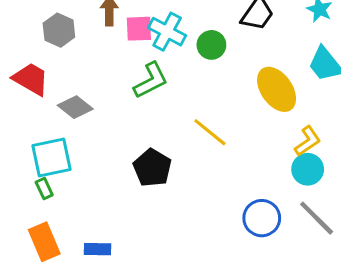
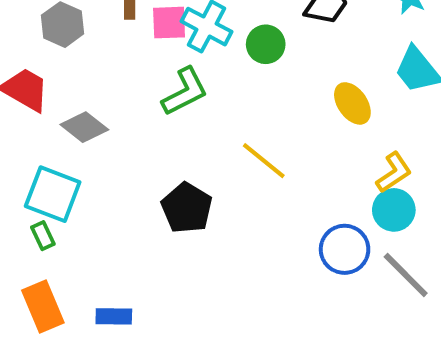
yellow ellipse: (277, 89) -> (352, 103), size x0.7
cyan square: (52, 157) -> (53, 194), turned 33
blue circle: (262, 218) -> (345, 249), moved

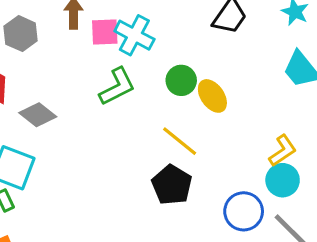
green circle: (266, 44) -> (181, 80), moved
yellow ellipse: (352, 103) -> (212, 96), moved
black pentagon: (187, 208) -> (172, 185), moved

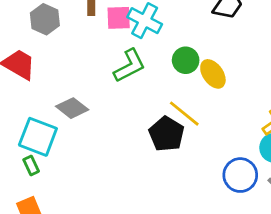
gray diamond: (38, 115) -> (72, 108), moved
black pentagon: (172, 185) -> (166, 134), moved

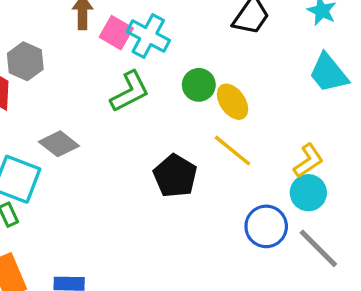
pink square: (119, 18) -> (116, 33), turned 32
gray hexagon: (45, 19) -> (25, 61), moved
yellow line: (184, 114) -> (232, 151), moved

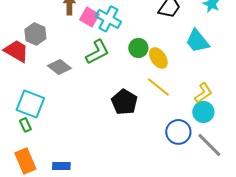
cyan trapezoid: (329, 73) -> (197, 41), moved
gray diamond: (59, 144) -> (59, 67), moved

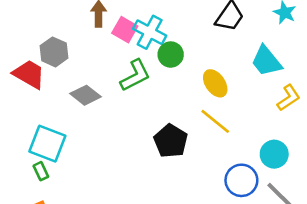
green circle: (138, 48) -> (171, 55), moved
yellow L-shape: (203, 93) -> (289, 98), moved

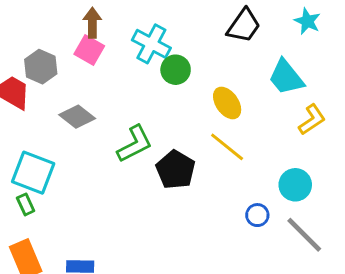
pink square: (125, 30) -> (89, 50), moved
green L-shape: (135, 75) -> (135, 144), moved
blue circle: (241, 180) -> (257, 215), size x0.6

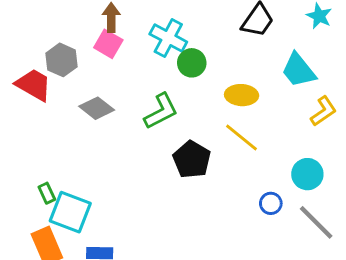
yellow ellipse: (227, 103) -> (242, 95), turned -52
green L-shape: (135, 144) -> (161, 111), moved
cyan square: (33, 173) -> (70, 212), moved

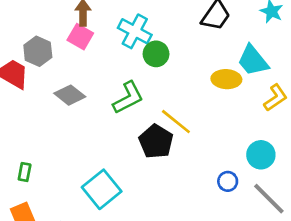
yellow ellipse: (242, 95) -> (226, 79), moved
yellow line: (242, 138) -> (176, 122), moved
green rectangle: (47, 193) -> (25, 172), turned 36
cyan square: (70, 212) -> (102, 189), moved, turned 30

